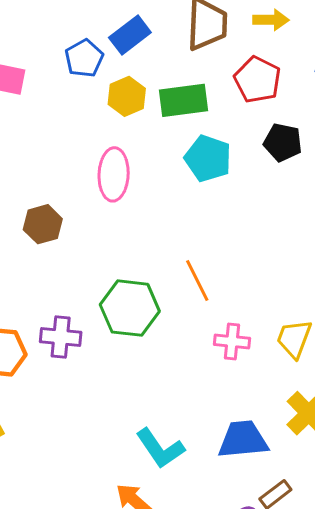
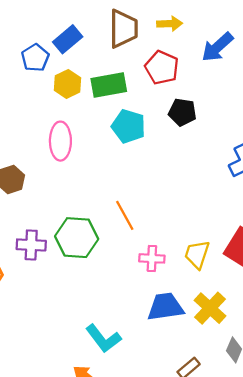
purple cross: (61, 337) -> (31, 245), moved
blue trapezoid: (243, 440) -> (165, 307), moved

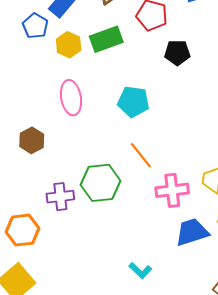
cyan pentagon: (128, 126) -> (133, 102), moved
pink cross: (152, 258) -> (172, 190), size x1.4
cyan L-shape: (103, 339) -> (140, 271), size x0.7

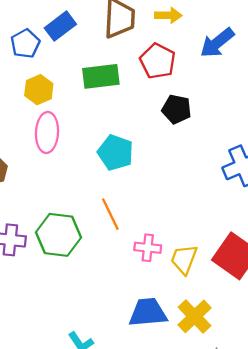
yellow hexagon: (69, 45) -> (39, 90), moved
pink cross: (172, 190) -> (148, 248), moved, size x0.7

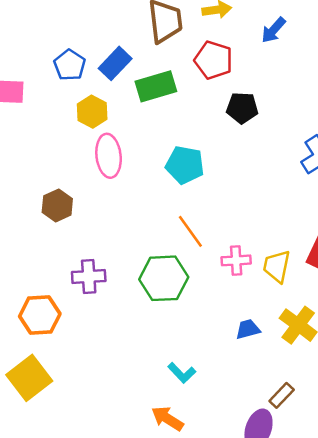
blue rectangle: (60, 26) -> (115, 63), moved
blue arrow: (217, 43) -> (273, 30), size x0.7
green hexagon: (59, 235) -> (164, 278), moved
blue trapezoid: (148, 312) -> (248, 329), size x0.6

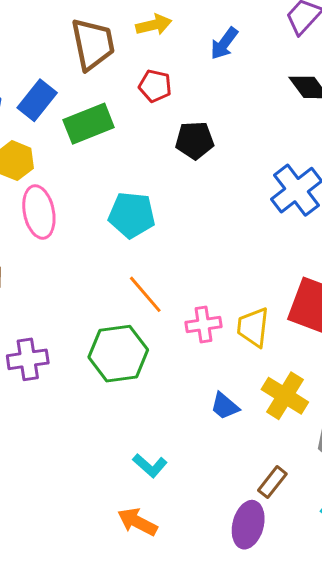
red pentagon: (213, 60) -> (155, 86), size x0.7
blue trapezoid: (248, 329) -> (225, 406), turned -120

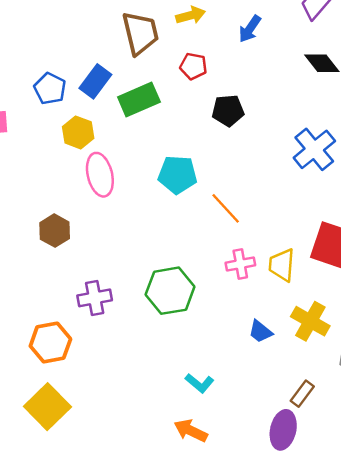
orange line: (145, 294) -> (226, 208), moved

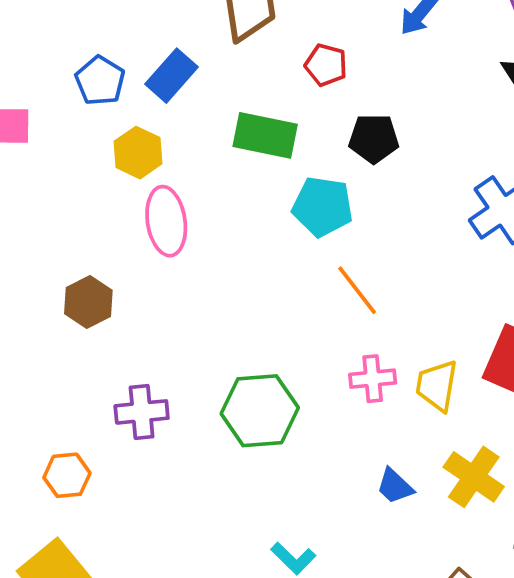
green rectangle: (139, 100) -> (265, 135), moved, turned 30
cyan pentagon: (177, 175) -> (322, 207), moved
orange hexagon: (50, 342) -> (67, 475), size x0.7

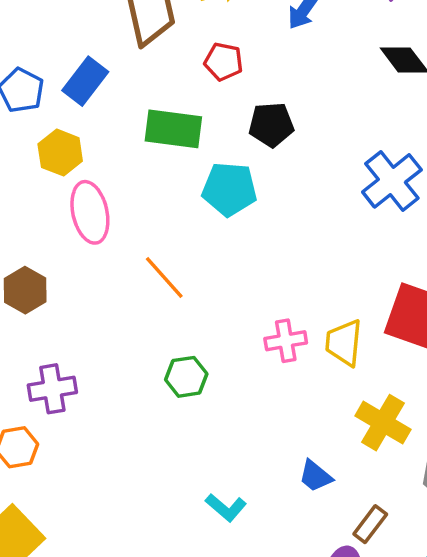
orange line: (357, 290) -> (164, 278), moved
green hexagon: (260, 411) -> (186, 377), size x0.6
purple cross: (142, 412) -> (52, 389), moved
blue trapezoid: (395, 486) -> (315, 476), moved

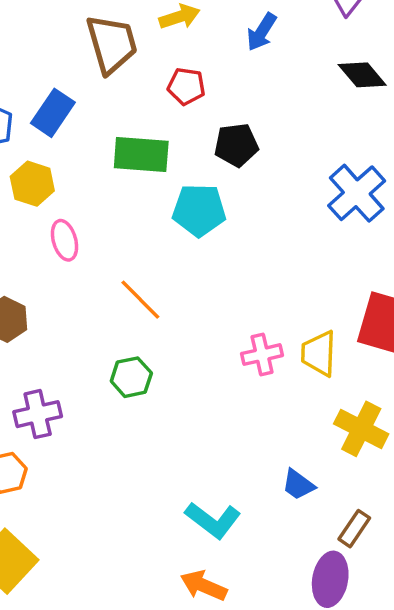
pink ellipse: (90, 212) -> (65, 240), size x0.7
green hexagon: (186, 377) -> (131, 377), moved
cyan L-shape: (226, 507) -> (213, 520), size x1.4

